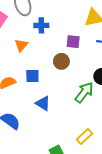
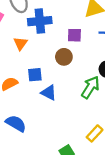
blue cross: (41, 25) -> (40, 21), size x1.5
blue triangle: (43, 103) -> (49, 93), moved

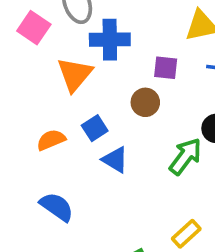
orange triangle: (20, 43) -> (75, 74), size x1.5
blue square: (35, 75) -> (95, 128), turned -32

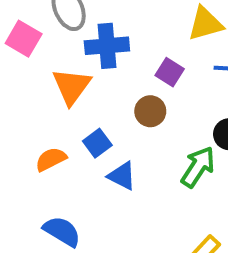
purple square: (166, 68) -> (170, 72), turned 30

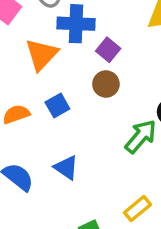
purple square: (170, 72) -> (108, 50), moved
blue triangle: (122, 176) -> (66, 168), moved

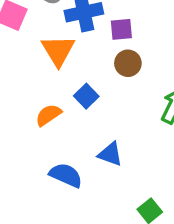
purple square: (108, 50) -> (121, 29), turned -30

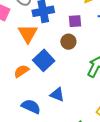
purple square: (121, 29) -> (75, 21), moved
blue square: (86, 96) -> (44, 60), size x1.5

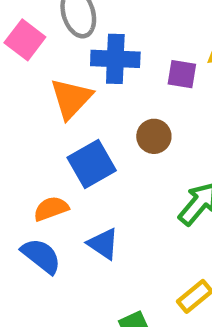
purple square: (75, 21) -> (182, 74), moved
orange semicircle: (21, 71) -> (51, 209), moved

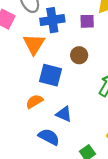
blue square: (92, 164) -> (50, 75), turned -35
blue semicircle: (41, 256) -> (49, 137), moved

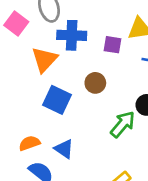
orange semicircle: (34, 101) -> (29, 143), moved

